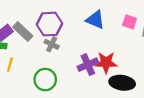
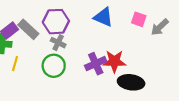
green circle: (45, 80) -> (54, 66), moved

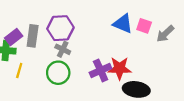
blue triangle: (103, 17) -> (123, 24), moved
gray rectangle: (28, 29) -> (33, 36), turned 55

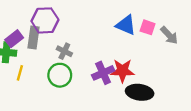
purple hexagon: (60, 28) -> (45, 20), moved
gray arrow: (165, 34) -> (169, 35), turned -90

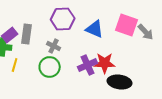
purple hexagon: (45, 20) -> (63, 19), moved
blue triangle: (126, 25) -> (95, 29), moved
pink square: (148, 27) -> (127, 25), size x1.6

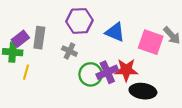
pink square: (127, 25) -> (151, 42), moved
green circle: (50, 67) -> (91, 74), moved

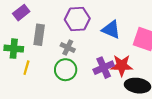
purple rectangle: (20, 39) -> (21, 13), moved
green circle: (91, 74) -> (66, 70), moved

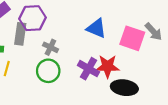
purple hexagon: (77, 19) -> (33, 18), moved
purple cross: (104, 68) -> (89, 69), turned -36

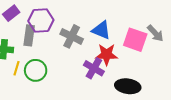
gray cross: (50, 47) -> (72, 36), moved, size x1.5
red star: (108, 66) -> (107, 54), moved
green circle: (48, 71) -> (36, 70), moved

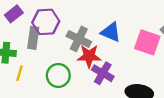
red star: (107, 54) -> (89, 56), moved
green circle: (36, 70) -> (58, 75), moved

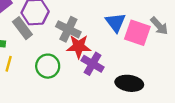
blue triangle: (111, 32) -> (115, 22), moved, turned 30
gray rectangle: (33, 38) -> (22, 28), turned -45

